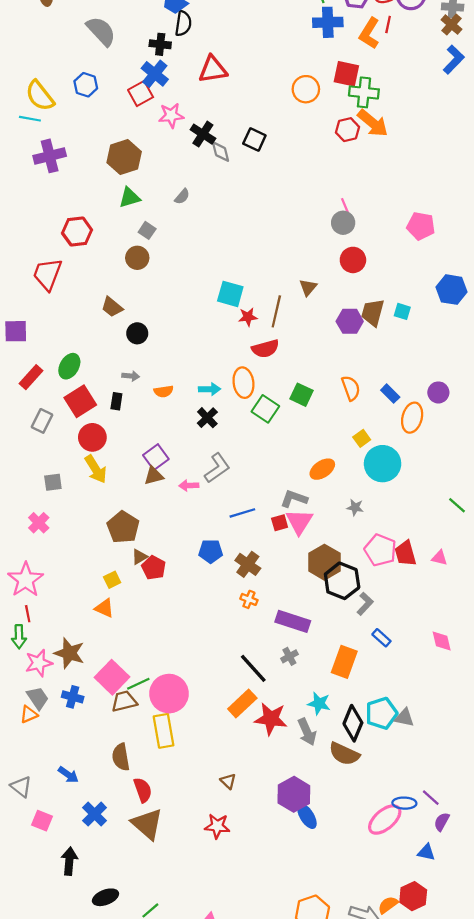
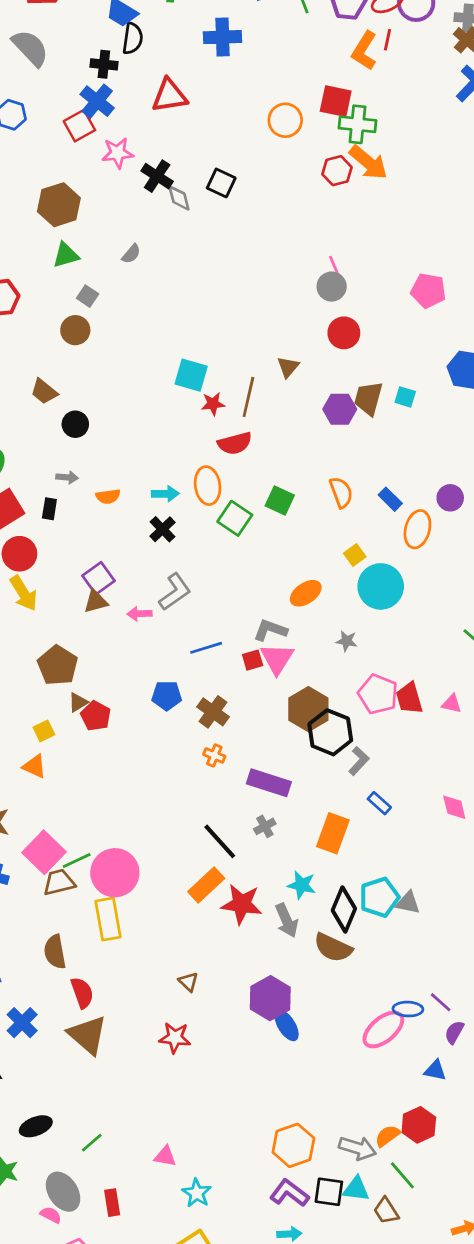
blue cross: (328, 22) -> (223, 37), moved

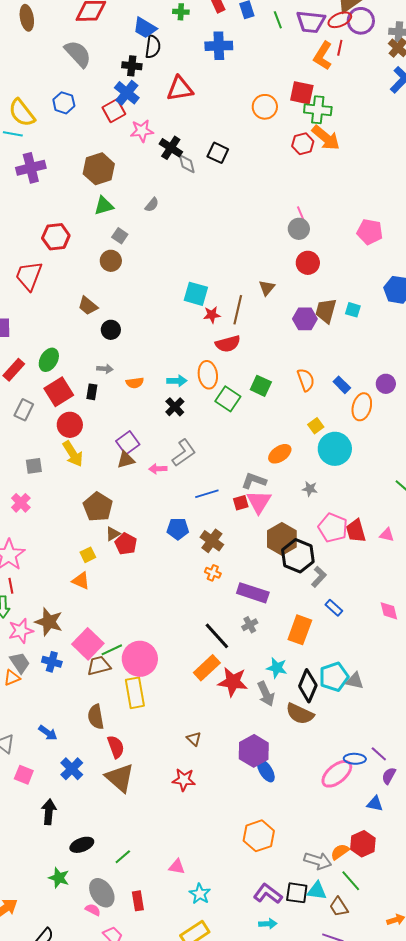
orange hexagon: (293, 1145) -> (259, 836), moved

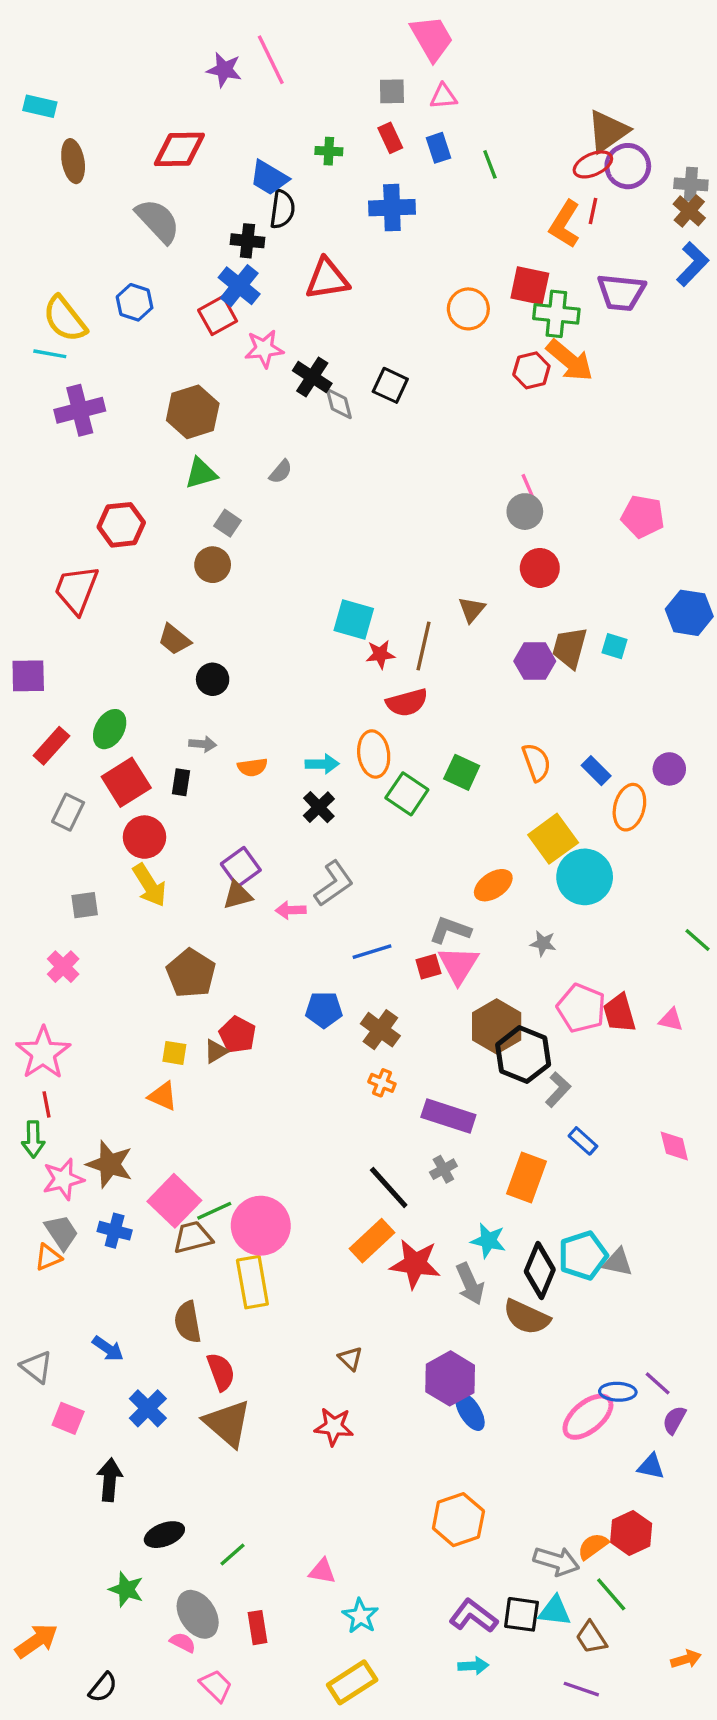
purple trapezoid: (311, 22) -> (621, 292), moved
yellow square: (316, 426) -> (553, 839), size x1.8
brown triangle: (113, 534) -> (216, 1051), moved
yellow square: (88, 555) -> (174, 1053), turned 35

